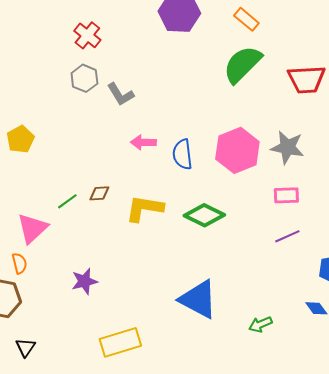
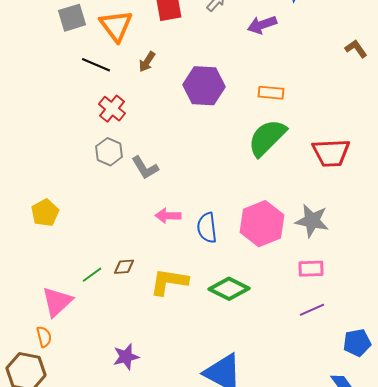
orange rectangle: (246, 19) -> (271, 93), turned -35
purple star: (84, 281) -> (126, 357), moved

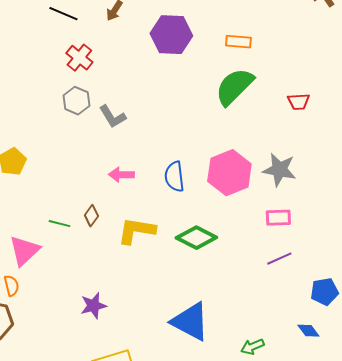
red trapezoid: (331, 153) -> (298, 102), size x0.6
pink arrow: (168, 216) -> (121, 175), moved
brown diamond: (124, 267) -> (91, 216), turned -50
green line: (92, 275) -> (59, 224), turned 50

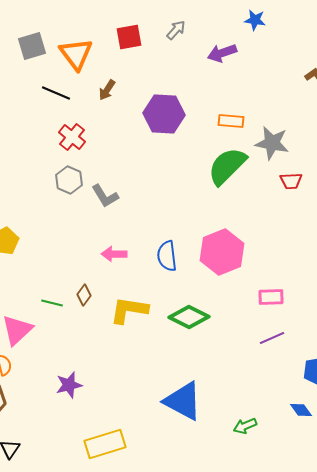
gray star: (279, 170) -> (272, 143), moved
purple star: (93, 306) -> (69, 385), moved

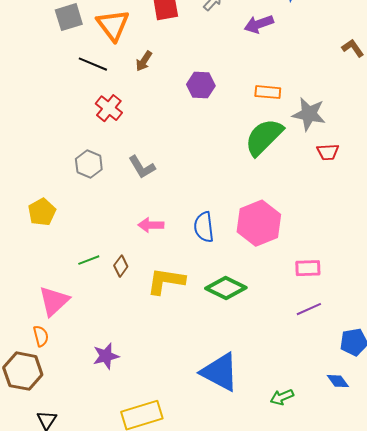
purple hexagon: (164, 114) -> (201, 85), size x0.7
gray hexagon: (69, 180) -> (89, 164), moved
green line: (52, 303) -> (89, 260), moved, turned -35

